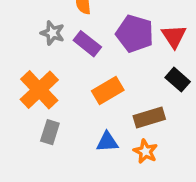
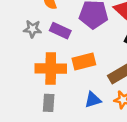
orange cross: (39, 90) -> (51, 68), moved, turned -32
orange rectangle: (108, 91) -> (84, 62), turned 30

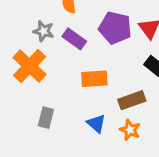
orange cross: (51, 68) -> (30, 66), moved, turned 32
blue triangle: (93, 100) -> (96, 123), turned 48

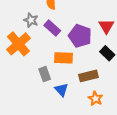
purple pentagon: (115, 28) -> (80, 36), moved
gray rectangle: (46, 118) -> (45, 74), moved, turned -40
orange star: (130, 130) -> (95, 99), moved

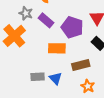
gray rectangle: (45, 74) -> (38, 77), moved, turned -72

